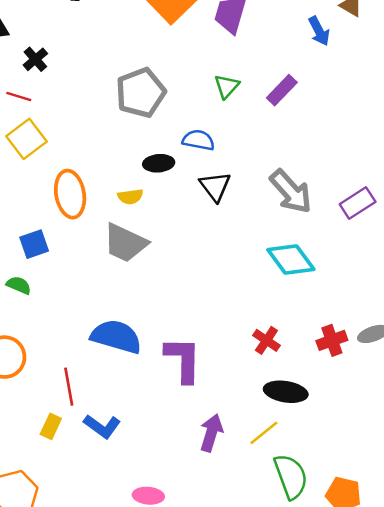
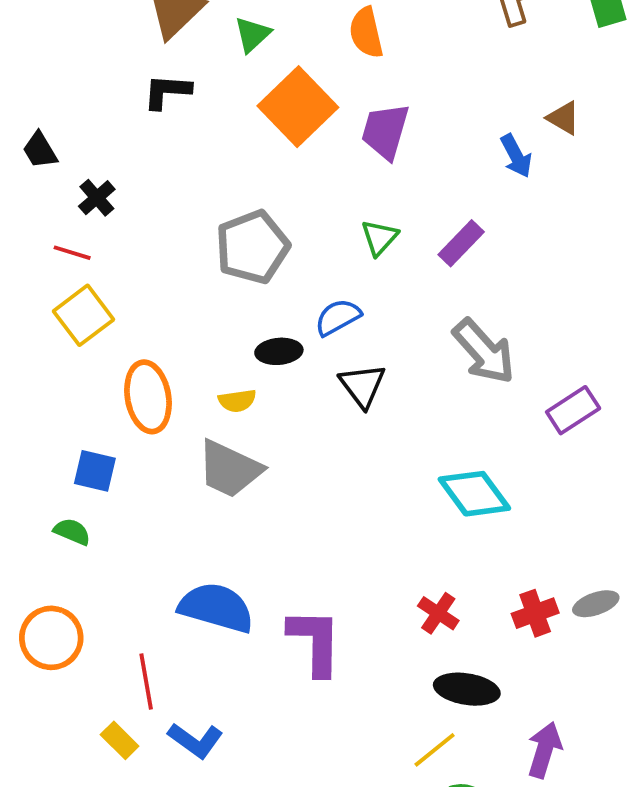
blue semicircle: (198, 140) -> (338, 317), turned -40
gray arrow: (291, 191) -> (484, 351), moved
blue square: (34, 244) -> (95, 471), turned 32
yellow rectangle: (51, 426) -> (120, 740), turned -70
purple arrow: (211, 433) -> (545, 750), moved

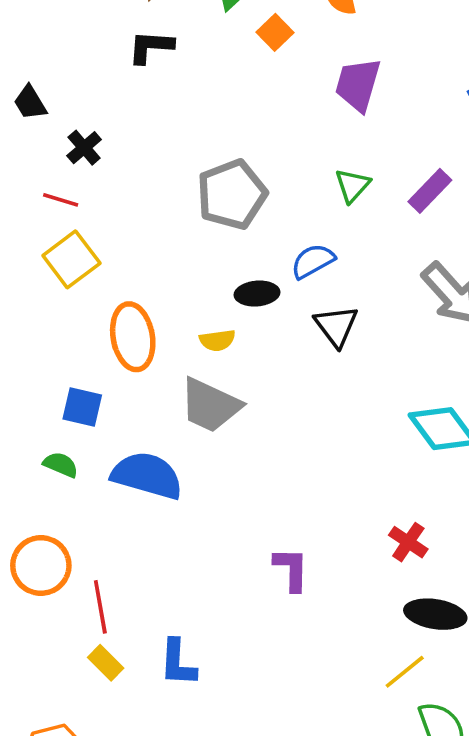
orange square: (298, 107) -> (275, 32), moved, size x0.5
blue semicircle: (216, 608) -> (147, 475), moved
purple L-shape: (315, 642) -> (291, 569), size x0.7
red line: (146, 682) -> (100, 607), moved
blue L-shape: (195, 740) -> (178, 663), turned 57

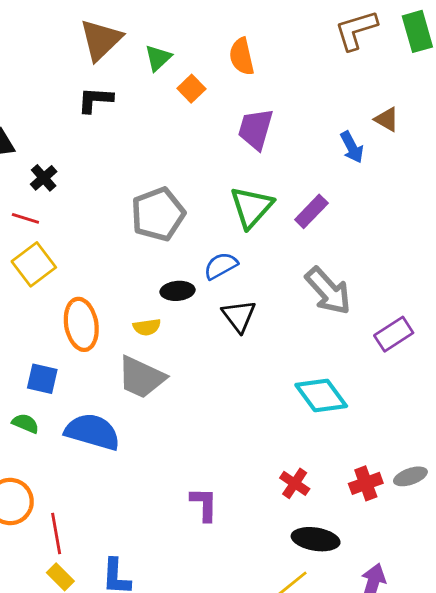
green triangle: (352, 185) -> (251, 207), size x1.6

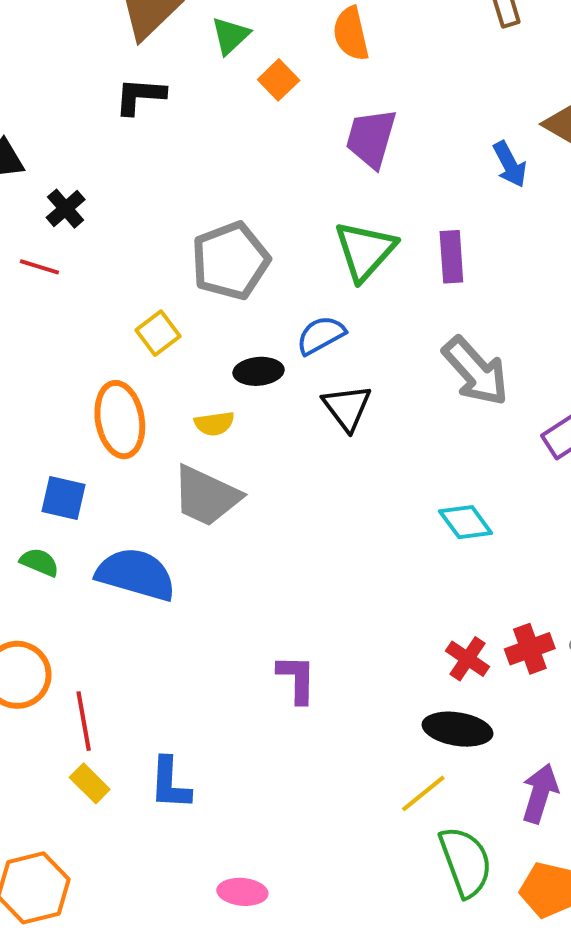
purple rectangle: (311, 211) -> (451, 257), turned -48
yellow square: (34, 264) -> (158, 333), moved, size x0.7
cyan diamond: (321, 395) -> (466, 522), size x0.7
red cross: (295, 483) -> (468, 659), moved

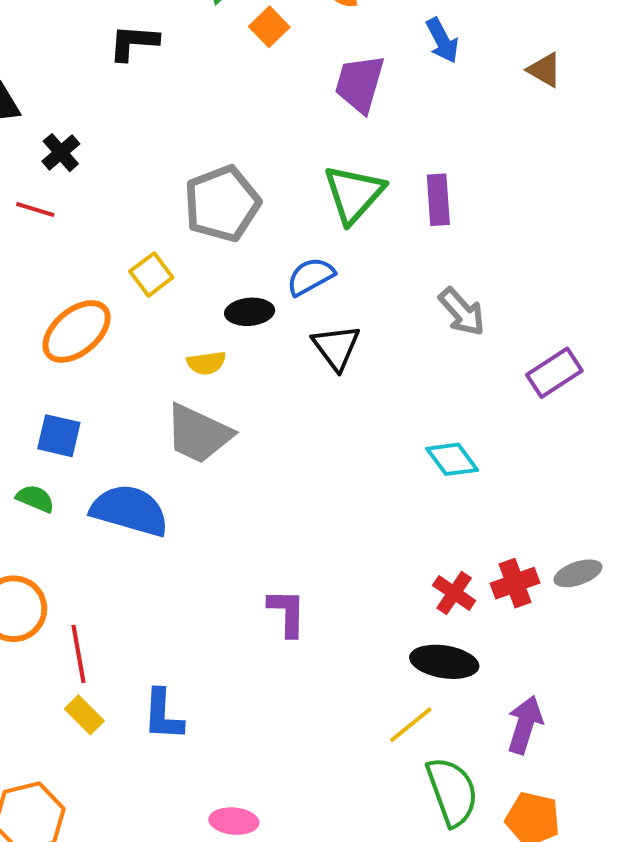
blue arrow: (510, 164) -> (442, 40), moved
gray arrow: (476, 371) -> (462, 312), size x0.7
orange ellipse: (120, 420) -> (77, 331), moved, turned 60

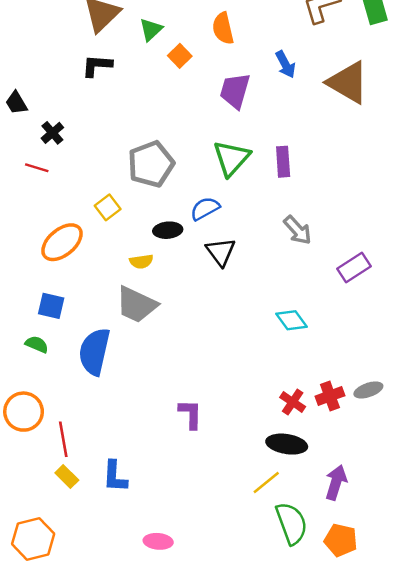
brown triangle: (545, 70) -> (348, 82), size x2.0
blue semicircle: (130, 510) -> (94, 352), turned -93

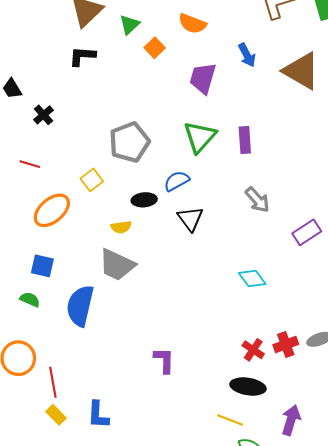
orange semicircle: (223, 28) -> (192, 24), turned -56
red line: (37, 168) -> (30, 164), moved
yellow line: (266, 482) -> (230, 420), turned 60

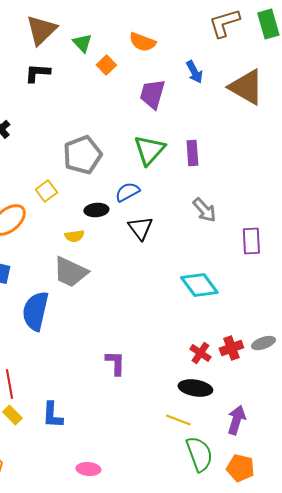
green triangle: (129, 25) -> (82, 43), turned -30
purple rectangle: (307, 232) -> (251, 241), turned -60
cyan diamond: (252, 278) -> (199, 285), size x1.4

